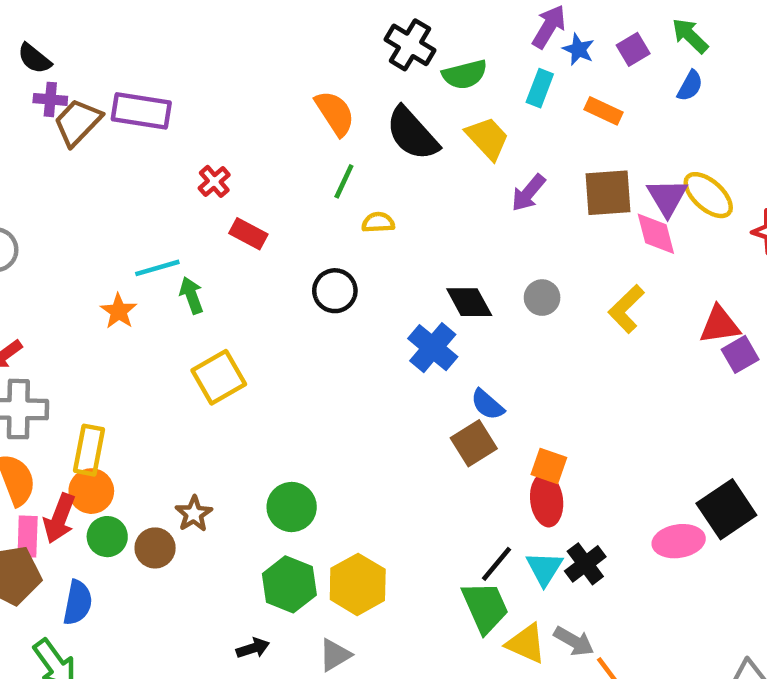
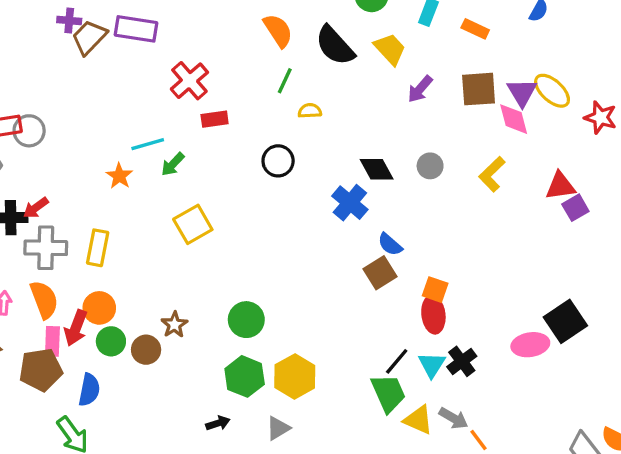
red cross: (214, 181) -> (189, 81), size x1.6
red rectangle: (248, 234) -> (215, 119), turned -36
green arrow: (191, 295) -> (173, 164), turned -116
yellow rectangle: (89, 450) -> (98, 248), moved

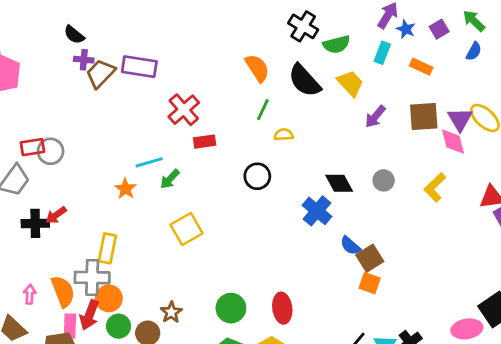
gray cross: (46, 248) -> (92, 278), moved
brown square: (380, 273) -> (370, 258), moved
orange square: (435, 290) -> (370, 283), moved
red ellipse: (433, 315) -> (282, 308), moved

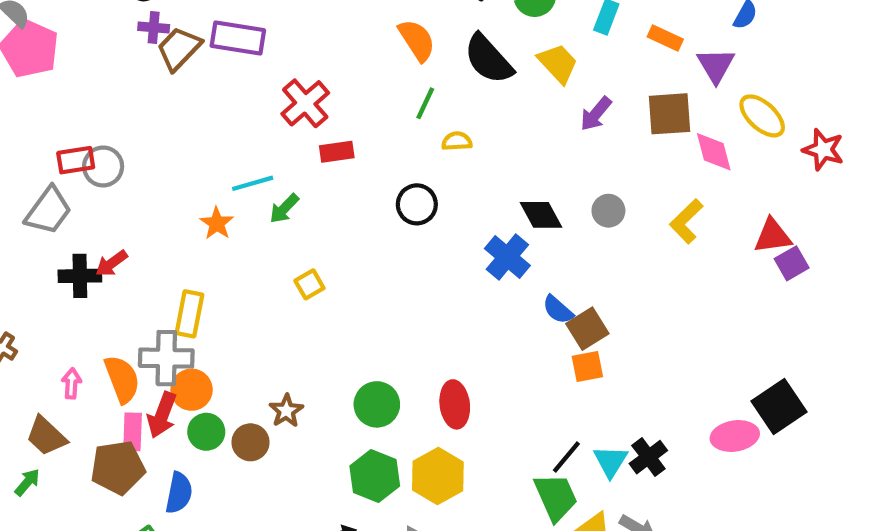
purple triangle: (460, 119) -> (716, 65), moved
yellow square: (187, 229) -> (309, 284), size x0.6
orange square: (370, 283) -> (587, 367), turned -30

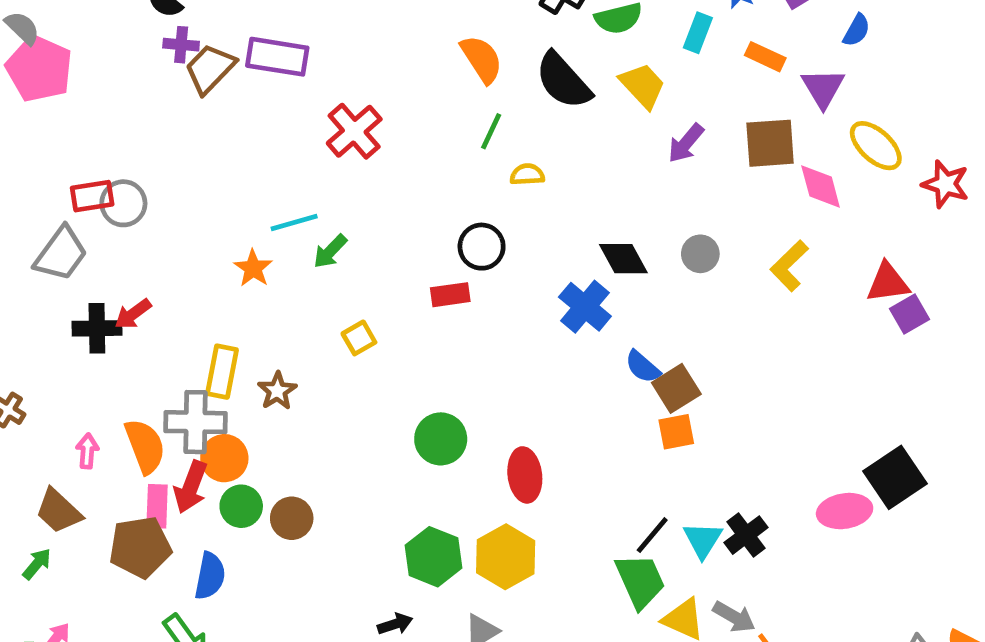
red rectangle: (337, 152) -> (450, 295), moved
green circle: (377, 404) -> (441, 439), moved
brown star: (286, 411) -> (277, 391), moved

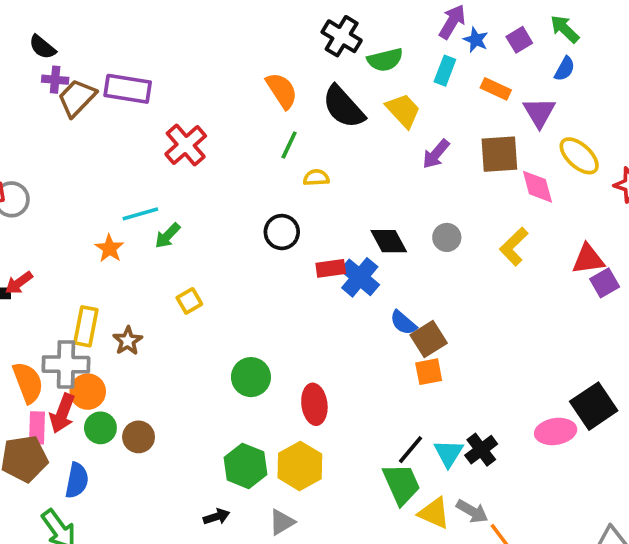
red rectangle: (450, 295) -> (331, 268), moved

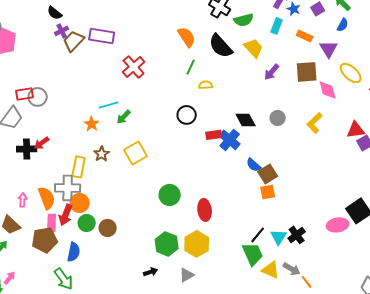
purple cross: (55, 80) -> (62, 31), turned -32
yellow square: (189, 301) -> (136, 153), size x1.6
brown star: (128, 341) -> (102, 154), moved

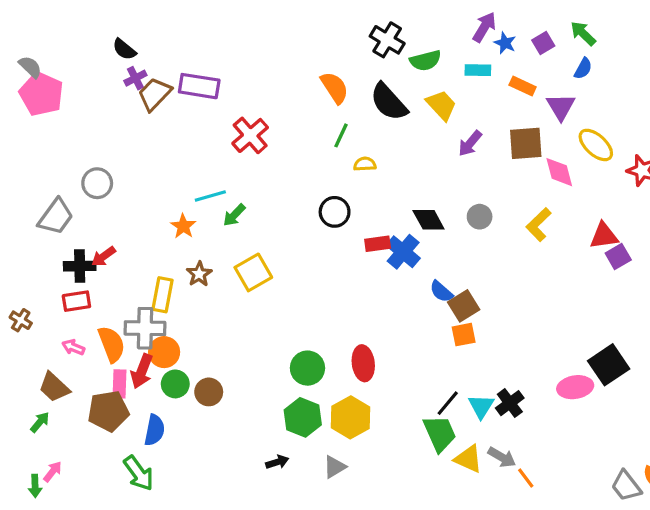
cyan rectangle: (277, 26) -> (478, 70), turned 70
red rectangle: (25, 94) -> (76, 301), moved
green circle: (170, 195) -> (307, 368), moved
pink arrow: (23, 200) -> (73, 347), turned -72

